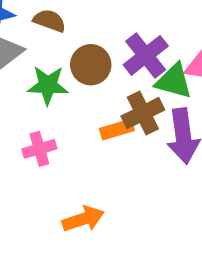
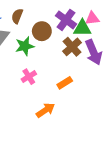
brown semicircle: (49, 21) -> (17, 16), turned -72
orange rectangle: (117, 130) -> (65, 83), moved
orange arrow: (83, 219) -> (45, 110), moved

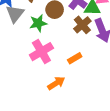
pink cross: (29, 77) -> (41, 52), size x1.6

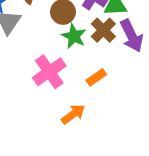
green star: (38, 23) -> (74, 36), moved, turned -30

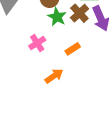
pink cross: (49, 72) -> (37, 43), size x0.7

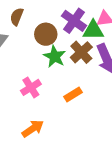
orange arrow: (54, 76) -> (33, 129), moved

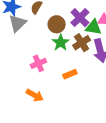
orange arrow: (33, 129) -> (35, 95), turned 54

